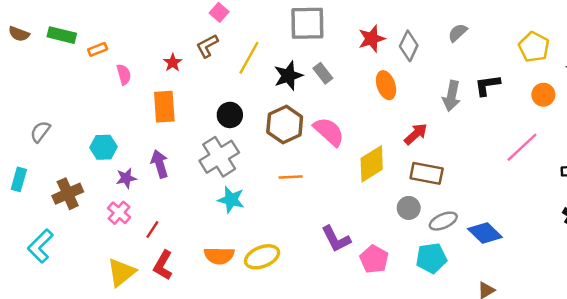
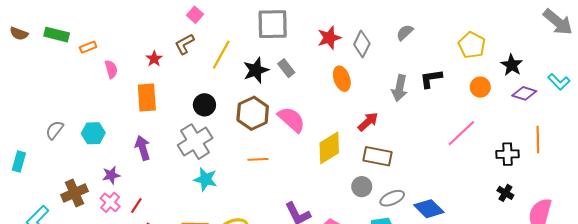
gray semicircle: (40, 132) -> (55, 130), moved
purple star: (126, 178) -> (111, 175), moved
brown cross: (68, 194) -> (74, 193), moved
pink cross: (119, 213) -> (110, 202), moved

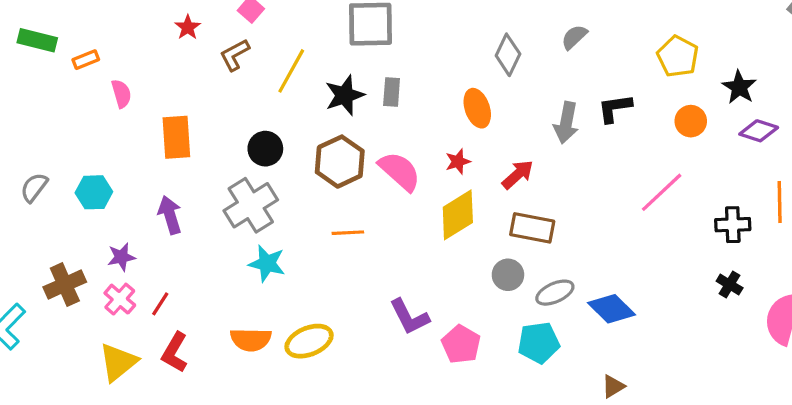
red star: (329, 38) -> (458, 162), moved, size x0.7
red star: (154, 59) -> (188, 27), moved
gray rectangle: (286, 68) -> (392, 92), turned 42

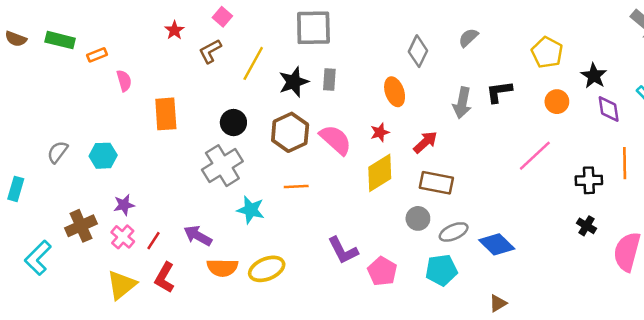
purple diamond: (759, 131) -> (609, 109), turned 64
purple arrow: (170, 215) -> (198, 236), moved, turned -44
cyan star: (267, 263) -> (251, 210), moved

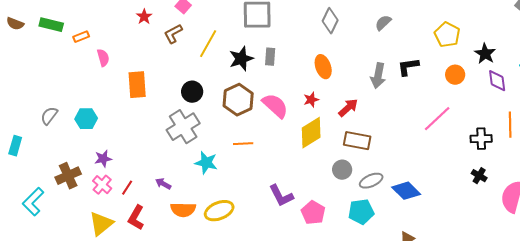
gray diamond: (418, 51) -> (330, 21), moved
purple arrow: (198, 236) -> (163, 184), size x0.7

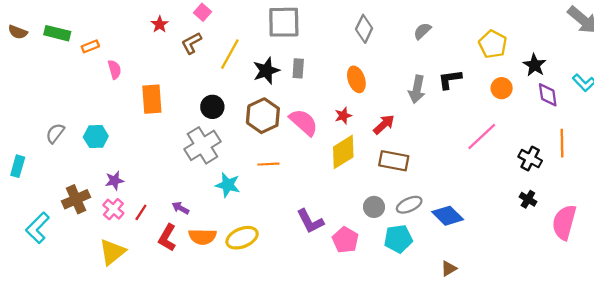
black cross: (481, 139) -> (530, 159), turned 30
gray circle: (342, 170) -> (374, 207), moved
red L-shape: (136, 218) -> (167, 238), moved

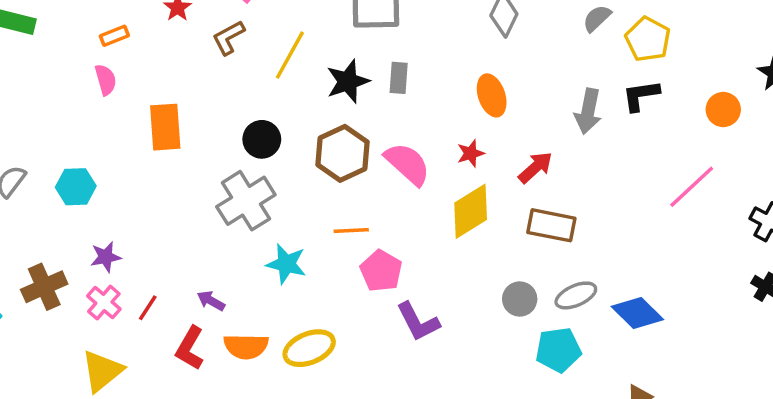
yellow pentagon: (493, 44) -> (648, 39), moved
orange rectangle: (90, 46) -> (114, 36), moved
pink pentagon: (345, 240) -> (381, 271), moved

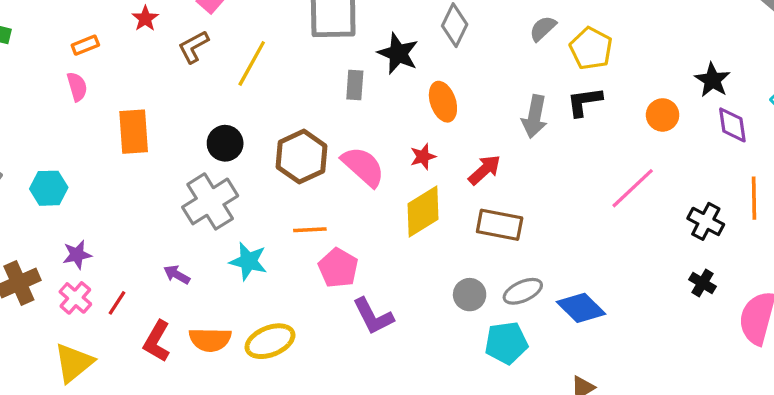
black star: (348, 81) -> (398, 53), moved, turned -30
purple arrow: (211, 301) -> (177, 275), moved

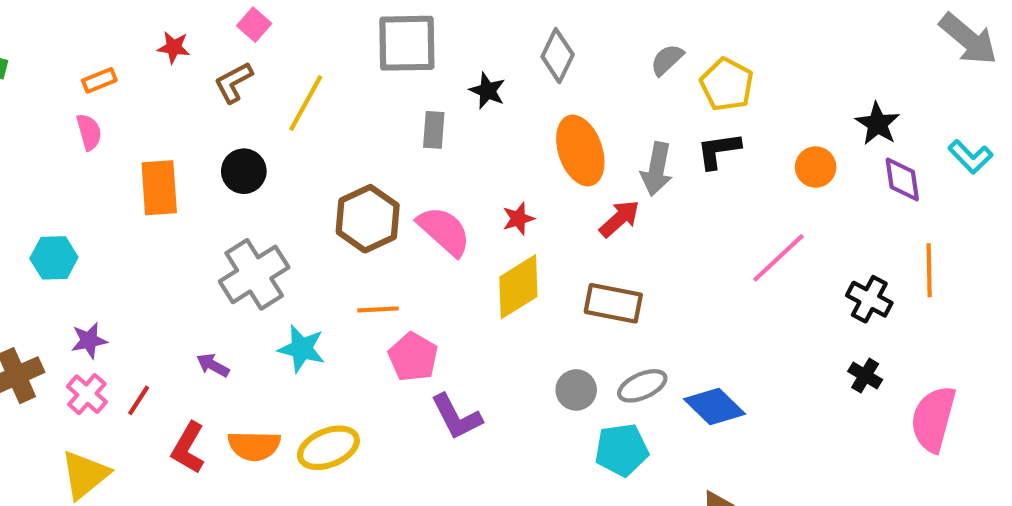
red star: (145, 18) -> (174, 47), turned -30
black star: (398, 53) -> (487, 91), size x0.7
orange ellipse: (443, 102) -> (580, 151), moved, size x1.4
black circle: (225, 143) -> (244, 171), moved
red arrow: (485, 170) -> (620, 219), moved

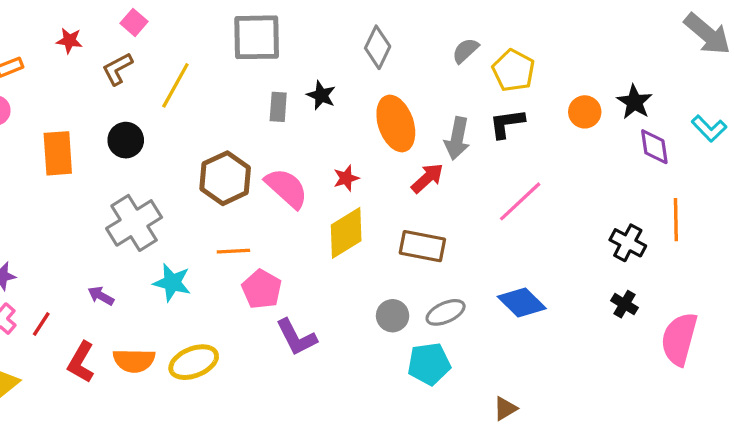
black star: (487, 91) -> (321, 95), moved
orange circle: (816, 167) -> (585, 112), moved
pink line: (778, 258) -> (520, 201), moved
blue diamond: (714, 406) -> (522, 302), moved

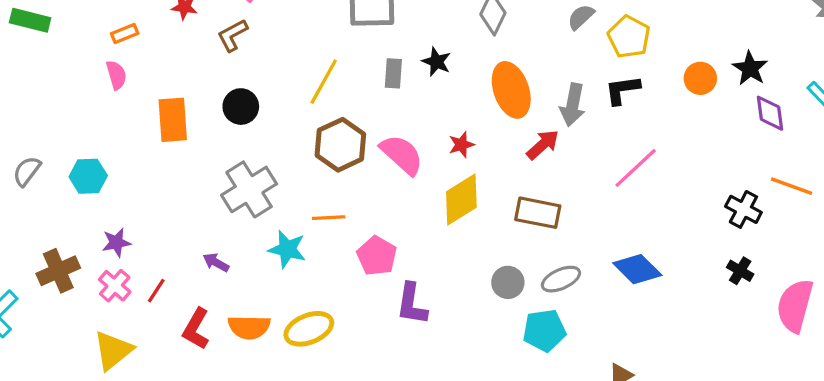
yellow line: (175, 85) -> (324, 82), moved
orange line: (676, 220) -> (792, 186), turned -69
orange line: (233, 251) -> (329, 218), moved
purple L-shape: (296, 337) -> (412, 304), turned 36

